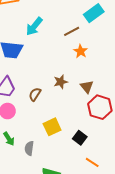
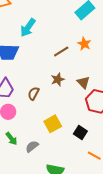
brown line: (72, 31) -> (61, 52), moved
orange star: (81, 51) -> (84, 44), moved
gray semicircle: (29, 148) -> (32, 146), turned 48

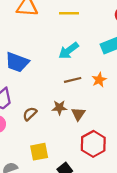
cyan arrow: (28, 28) -> (69, 51), moved
brown triangle: (83, 82) -> (78, 114), moved

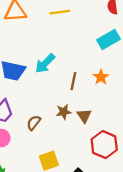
cyan arrow: (69, 51) -> (45, 63), moved
brown line: (73, 80) -> (73, 81), turned -56

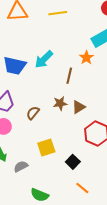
orange star: (101, 77) -> (86, 58), moved
brown triangle: (84, 116) -> (79, 107), turned 32

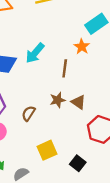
brown triangle: (79, 107) -> (78, 102), turned -48

